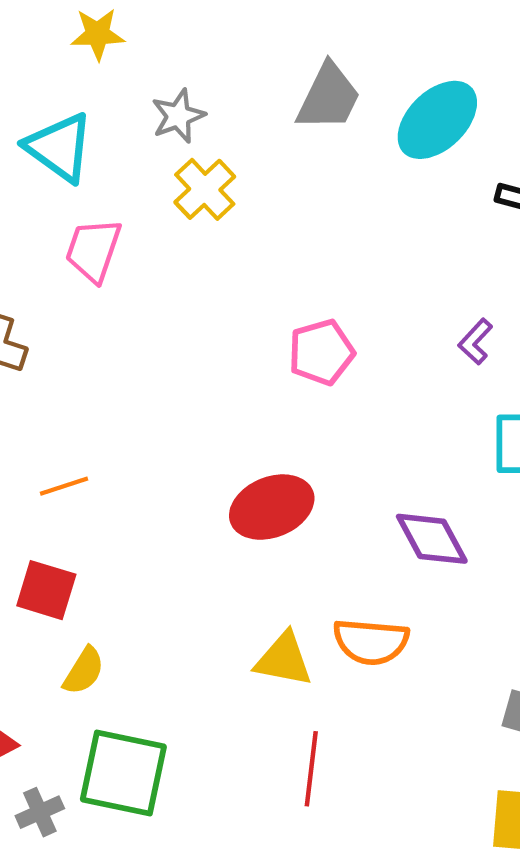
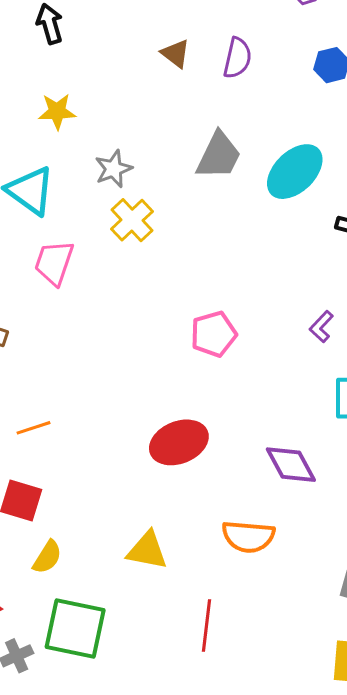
yellow triangle: (284, 660) -> (147, 550), moved

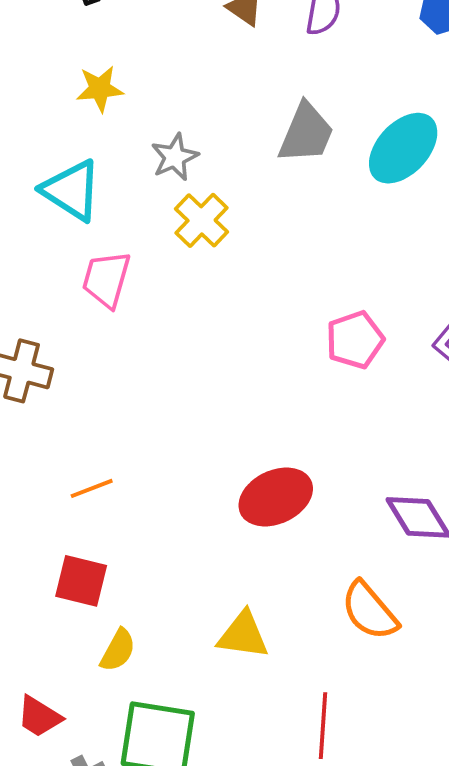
pink pentagon: (214, 334) -> (355, 340), moved
orange semicircle: (248, 537) -> (369, 611), turned 48

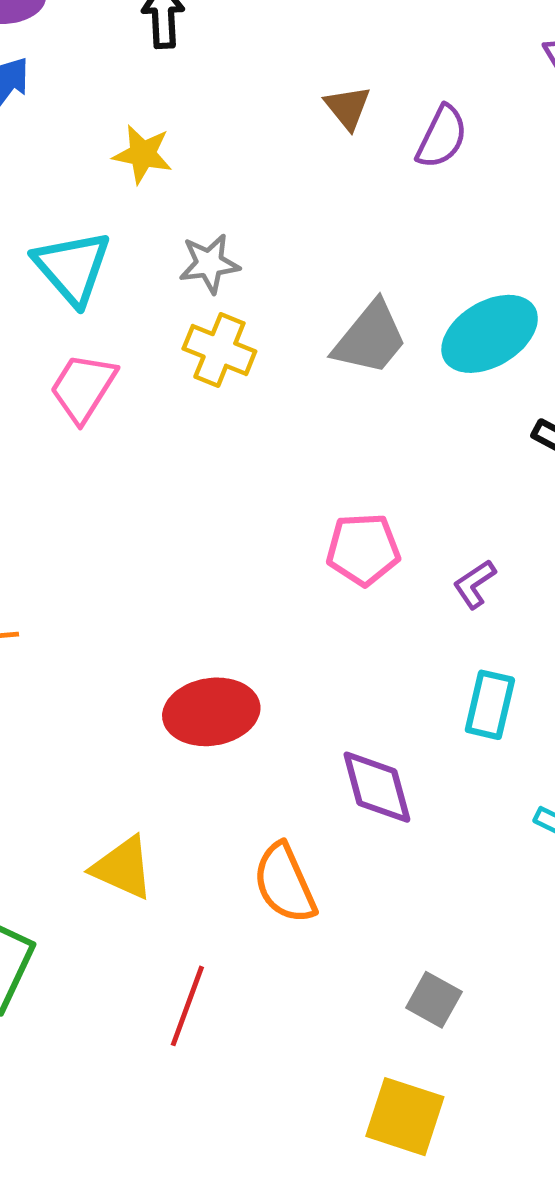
gray trapezoid: (306, 133) -> (370, 338), moved
yellow cross: (202, 220) -> (219, 350), turned -38

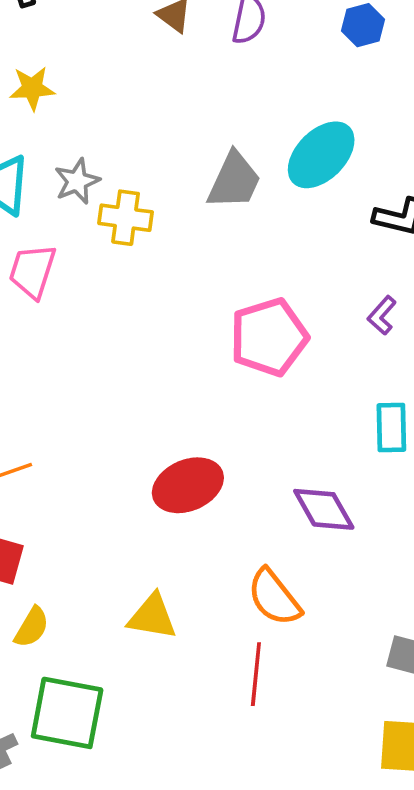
gray star: (209, 264) -> (77, 181), moved
pink pentagon: (363, 549) -> (269, 337), size x1.4
purple L-shape: (474, 584) -> (382, 315), moved
red line: (187, 1006) -> (256, 674), moved

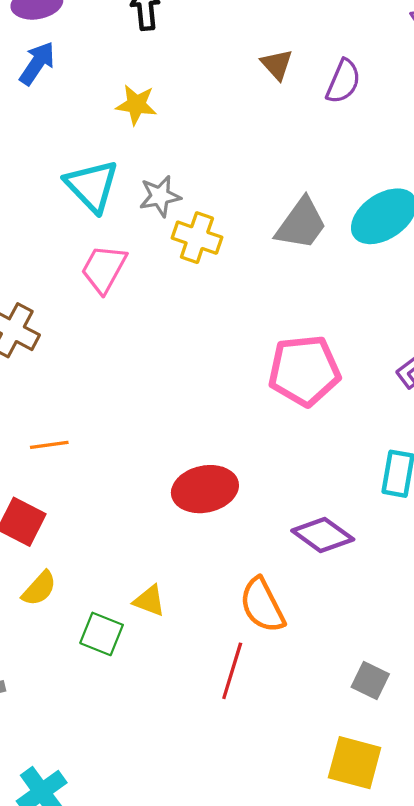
purple diamond: (324, 509) -> (323, 535), turned -36
yellow triangle: (152, 617) -> (149, 601), size x0.7
green square: (67, 713) -> (102, 634), moved, size x0.6

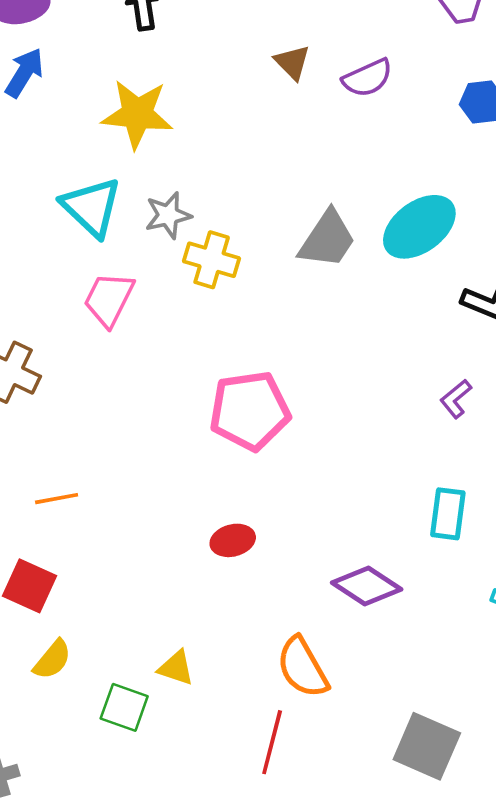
purple semicircle: (343, 81) -> (368, 78), turned 45
yellow star: (136, 105) -> (137, 114), size x1.5
pink pentagon: (304, 371) -> (250, 411), moved
red ellipse: (205, 489) -> (233, 540), size x0.6
gray square: (370, 680) -> (427, 746), size x1.6

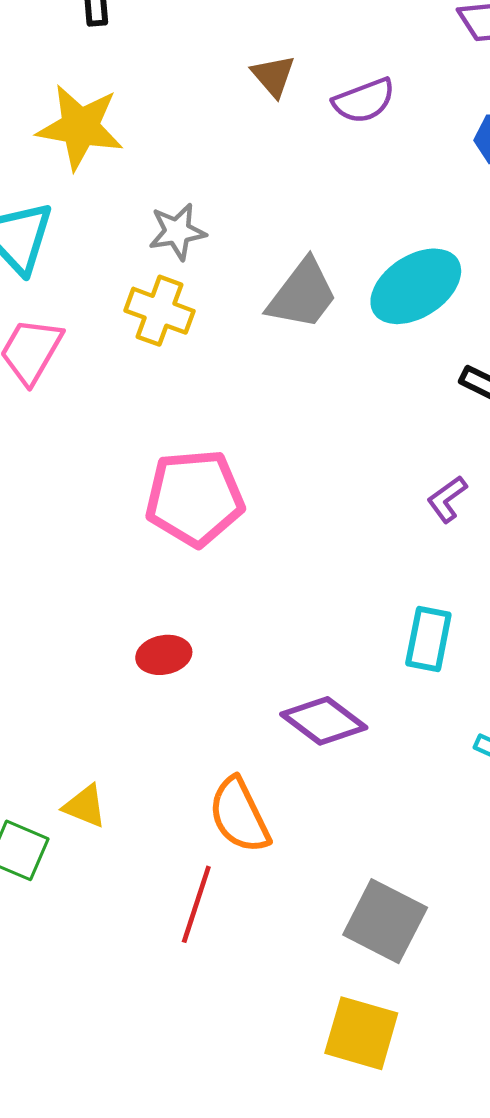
gray star: (168, 215) -> (177, 232), moved

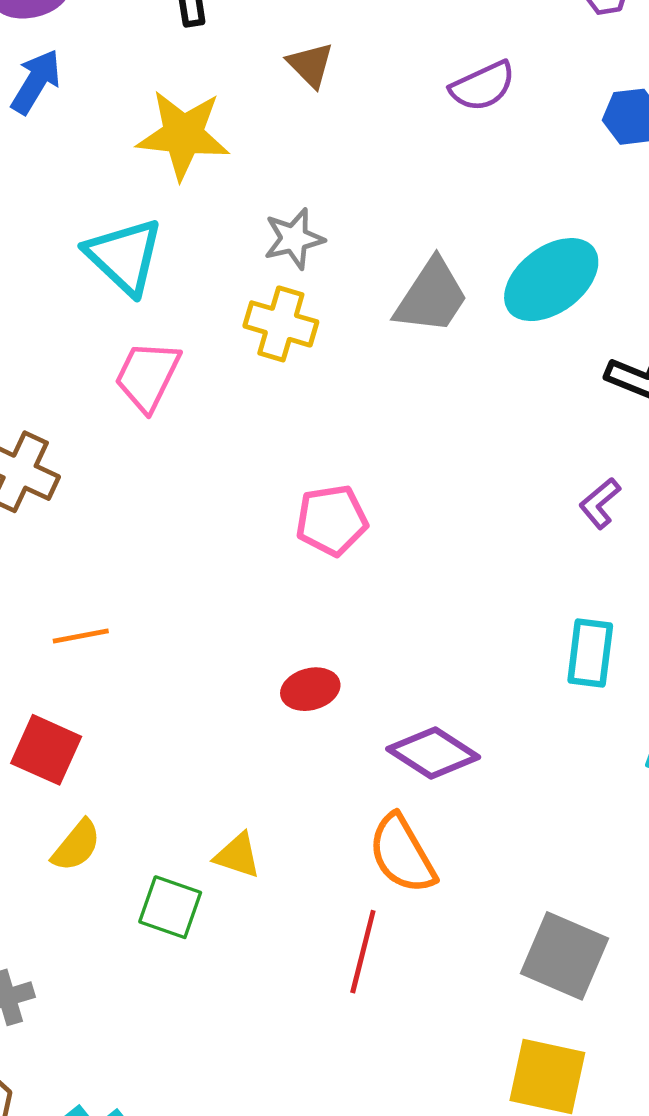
brown triangle: (273, 76) -> (311, 65), moved
pink pentagon: (195, 498) -> (332, 520), size x0.7
purple diamond: (324, 721) -> (433, 753), moved

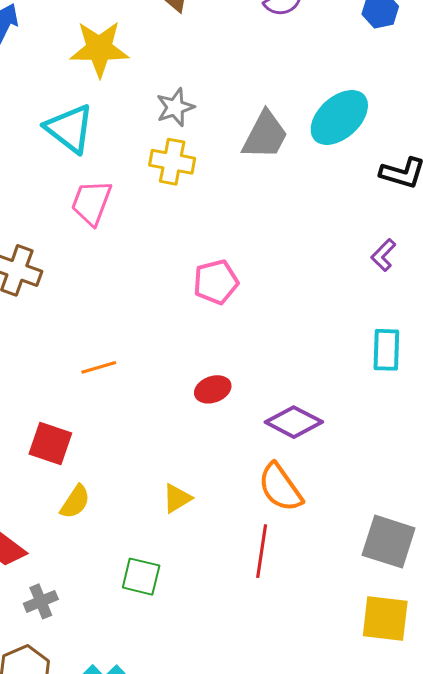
orange line: (81, 636) -> (99, 367), moved
yellow triangle: (237, 855) -> (177, 498), turned -44
green square: (170, 907) -> (141, 577), moved

